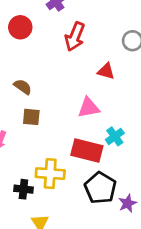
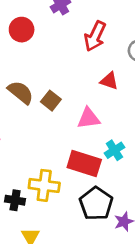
red arrow: (75, 37) -> (95, 36), moved
brown semicircle: (23, 87) -> (21, 92), size x1.4
brown square: (31, 117) -> (51, 101), moved, turned 30

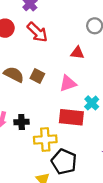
red arrow: (95, 36) -> (37, 32), moved, turned -60
black cross: (15, 200) -> (22, 122), moved
black pentagon: (96, 204) -> (64, 162), moved

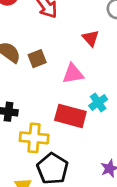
red triangle: (77, 53) -> (91, 38), turned 32
brown square: (37, 76) -> (37, 59), turned 32

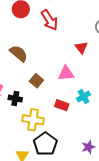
brown square: (37, 59) -> (36, 81), moved, turned -32
red rectangle: (70, 116) -> (62, 105), size x0.6

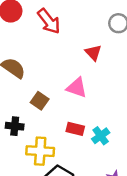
pink triangle: (66, 73) -> (77, 88), turned 30
cyan cross: (83, 97) -> (101, 136), moved

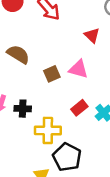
brown square: (40, 101) -> (52, 74), moved, turned 35
red rectangle: (75, 129) -> (79, 108), turned -49

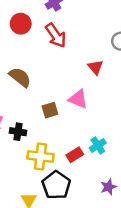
brown square: (52, 74) -> (50, 110), moved
red rectangle: (79, 108) -> (75, 155), moved

